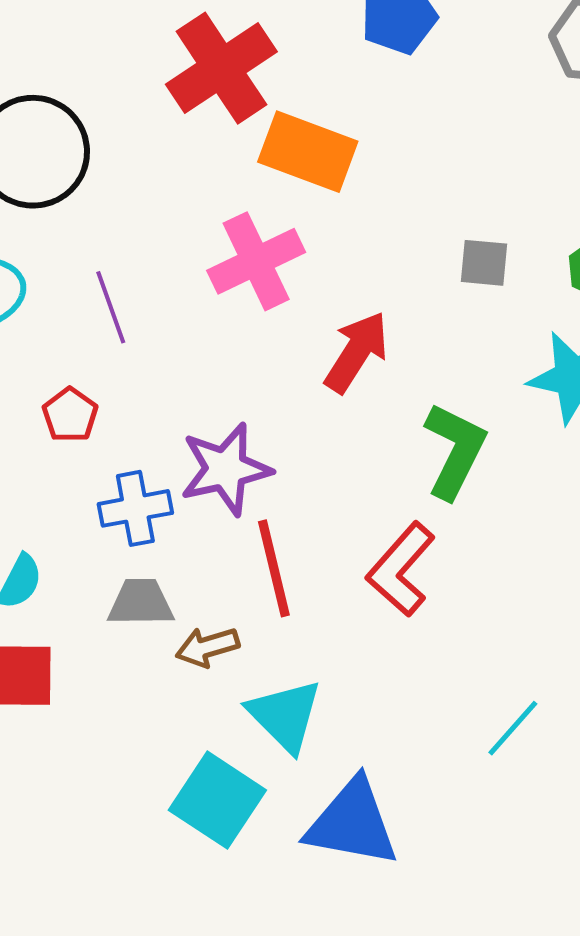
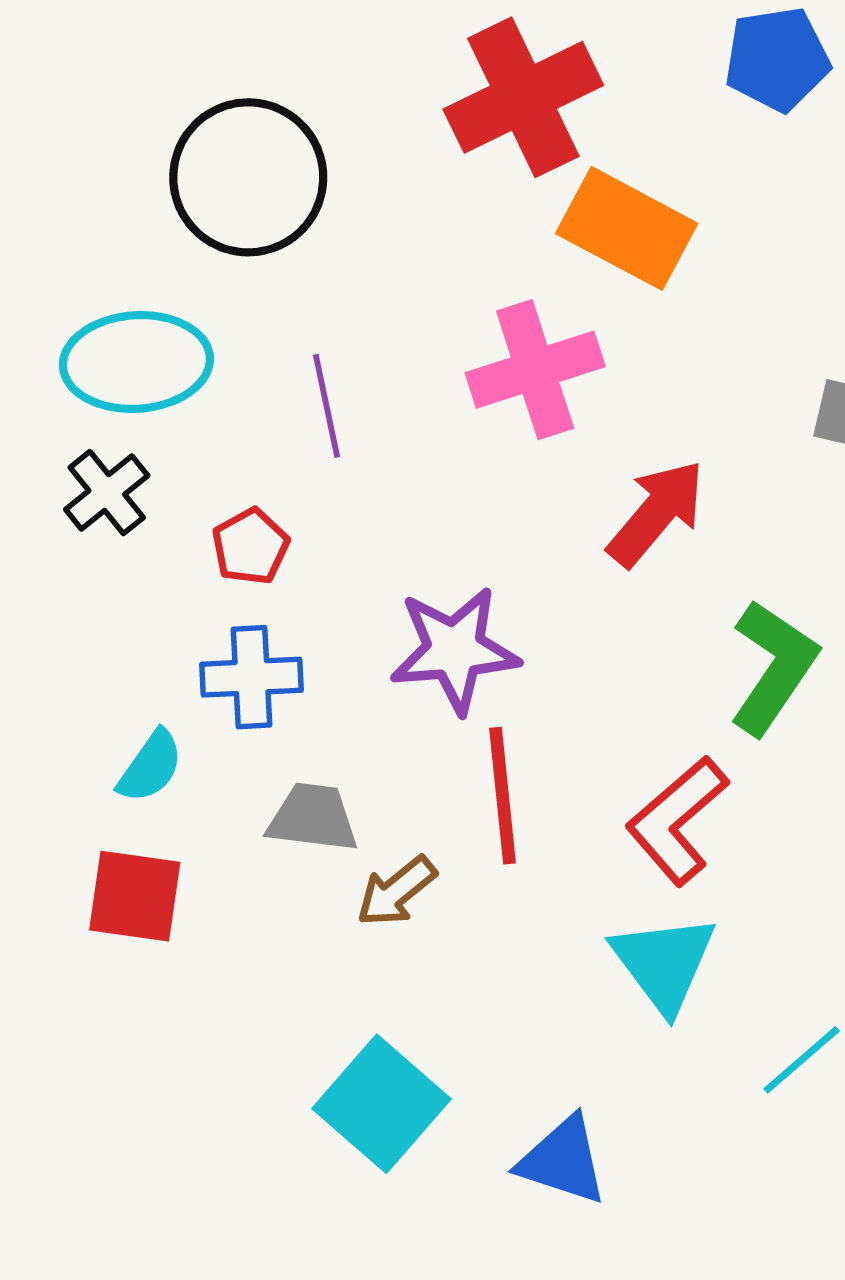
blue cross: (135, 508) -> (251, 677), moved
brown arrow: (207, 647) -> (396, 891), turned -30
cyan triangle: (285, 715) -> (664, 963), moved
blue triangle: (352, 823) -> (563, 1160), size x0.7

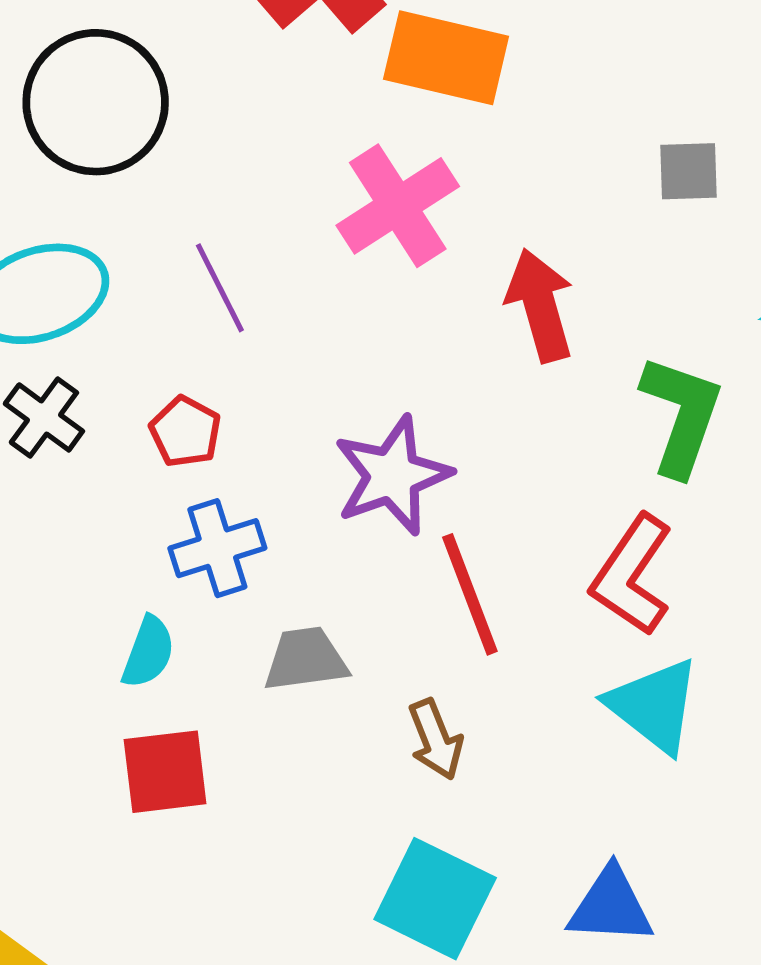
red arrow: (656, 513) -> (540, 305), turned -41
brown arrow: (396, 891) -> (435, 739), moved, turned -58

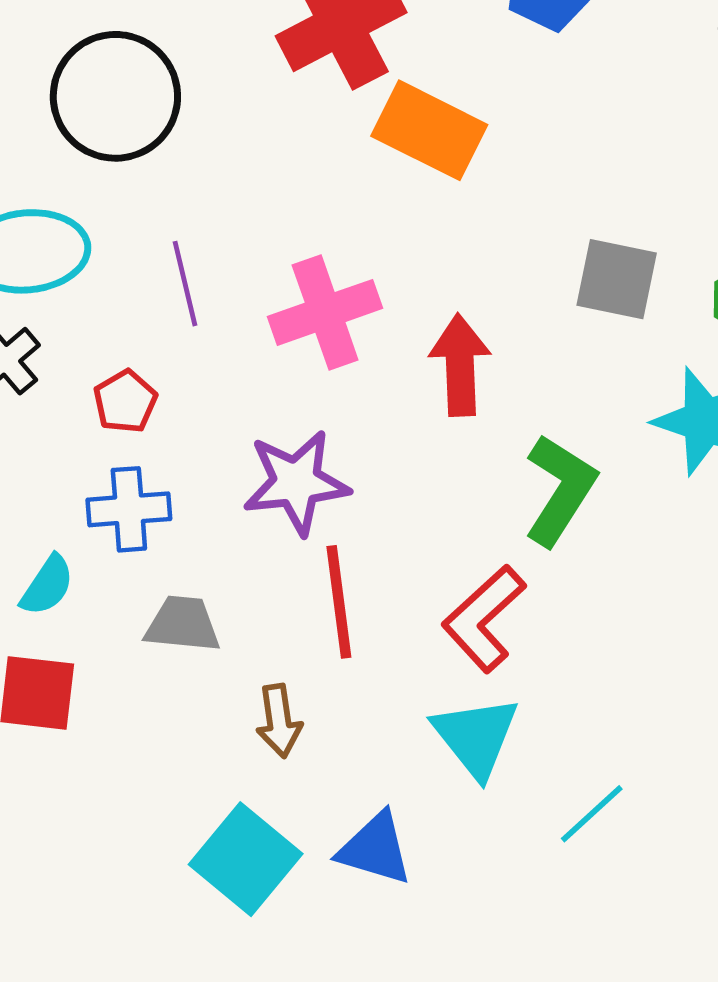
gray square: (689, 171) -> (617, 279), size x1.4
pink cross: (398, 206) -> (325, 312), moved
blue triangle: (611, 906) -> (375, 849), moved

